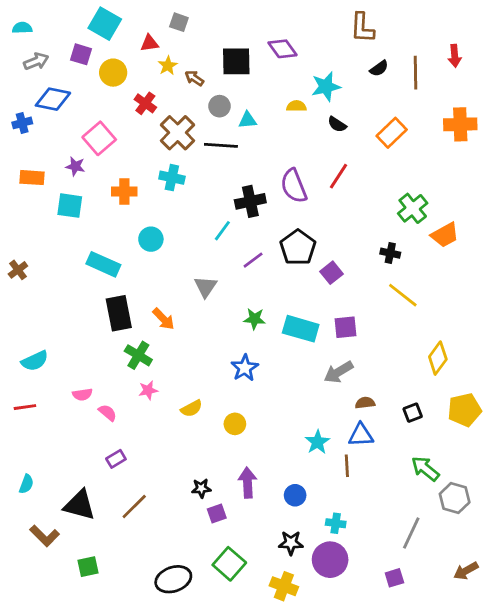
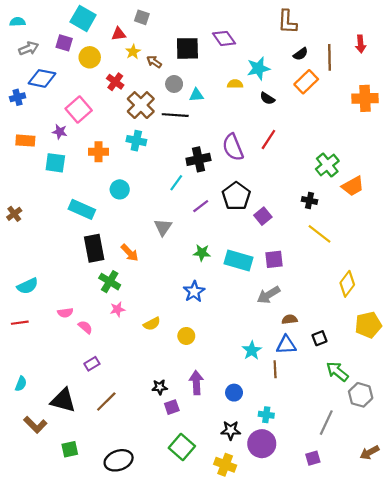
orange rectangle: (392, 133) -> (306, 82), moved
black square: (413, 413) -> (320, 338), moved
black ellipse: (173, 579) -> (119, 460), moved

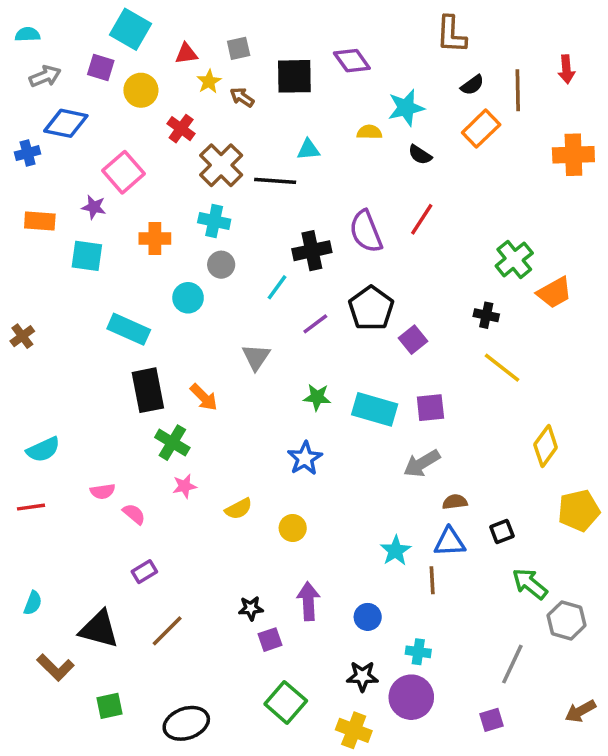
gray square: (142, 17) -> (239, 48), moved, turned -32
gray circle: (174, 84) -> (221, 265), moved

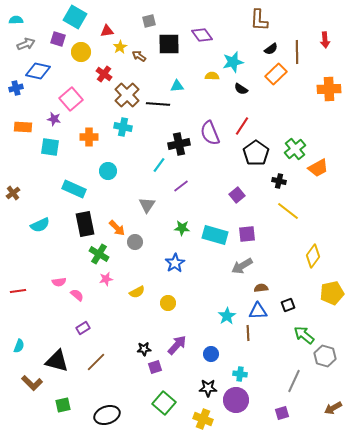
gray square: (239, 48) -> (149, 21), moved
gray circle: (221, 265) -> (135, 242), moved
black pentagon: (371, 308) -> (256, 153), moved
cyan semicircle: (43, 450) -> (40, 225), moved
purple arrow: (308, 601) -> (177, 345), turned 45

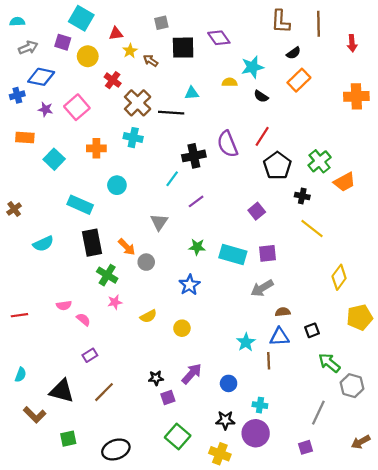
brown line: (297, 52) -> (318, 24), moved
purple star: (54, 119) -> (45, 109), moved
cyan square: (50, 147) -> (54, 159), turned 36

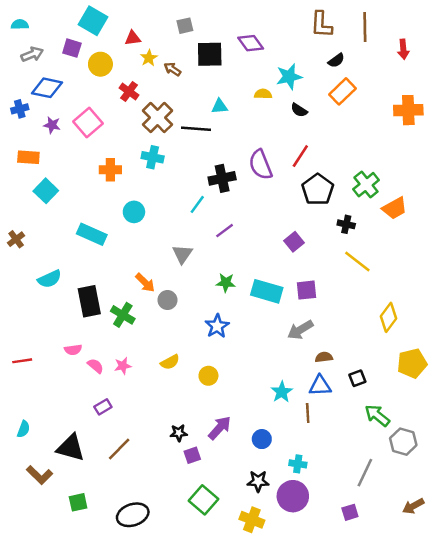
cyan square: (54, 159) -> (46, 191), moved
black rectangle: (92, 243) -> (89, 301), moved
pink star: (115, 302) -> (123, 366), moved

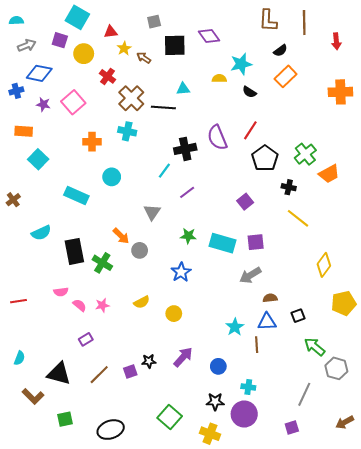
purple square: (192, 455) -> (130, 372), moved

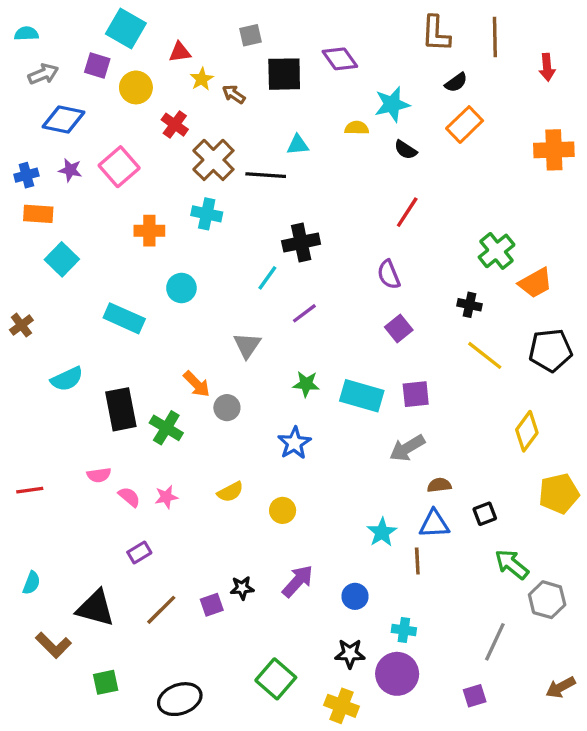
blue cross: (16, 91) -> (26, 175), moved
purple semicircle: (217, 138) -> (389, 275), moved, size x0.7
black pentagon: (265, 158) -> (550, 350), moved, turned 30

